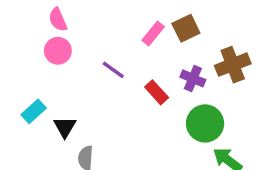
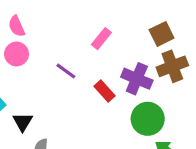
brown square: (186, 28) -> (162, 34), moved
purple cross: (193, 78) -> (137, 79), size x1.4

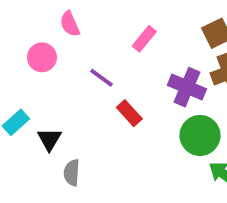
pink semicircle: (17, 26) -> (70, 24), moved
red rectangle: (104, 91) -> (129, 113), moved

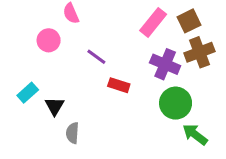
pink rectangle: (144, 39) -> (153, 22), moved, size x1.4
red rectangle: (129, 113) -> (119, 85), turned -30

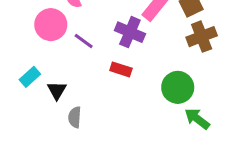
pink circle: (49, 40) -> (51, 25), size x1.4
purple line: (96, 57) -> (84, 41), moved
purple cross: (165, 64) -> (130, 32), moved

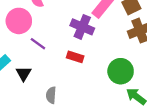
purple line: (84, 41) -> (38, 44), moved
gray semicircle: (75, 117) -> (51, 95), moved

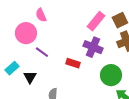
purple cross: (82, 27) -> (93, 47), moved

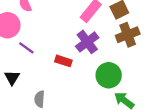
purple cross: (93, 47) -> (87, 42), turned 30

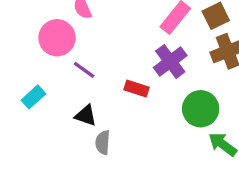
black triangle: (12, 78) -> (86, 115), moved, turned -42

